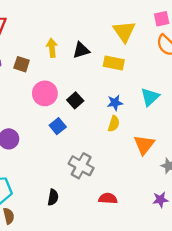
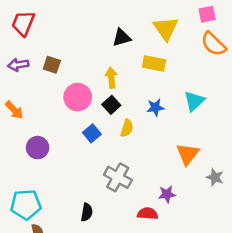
yellow arrow: (52, 48) -> (111, 78), moved
black triangle: (81, 50) -> (122, 38), moved
yellow semicircle: (114, 124) -> (127, 128), moved
purple star: (160, 200) -> (167, 194), moved

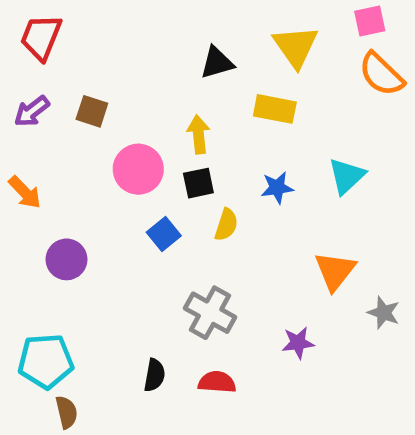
purple arrow: (18, 65) -> (32, 111), turned -30
black square: (111, 105) -> (198, 183), turned 30
red semicircle: (148, 214) -> (217, 382), moved

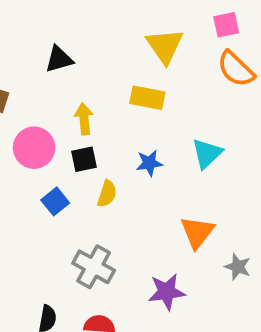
black triangle: (217, 63) -> (59, 59), moved
purple star: (298, 343) -> (167, 292), size x1.4

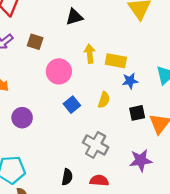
yellow rectangle: (147, 98) -> (116, 61), moved
black square: (84, 159) -> (137, 113), moved

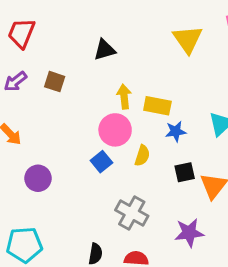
pink circle: (59, 71) -> (115, 130), moved

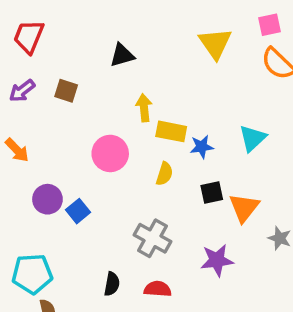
yellow rectangle: (157, 106) -> (171, 131), moved
pink circle: (115, 130) -> (110, 153), moved
blue square: (101, 162) -> (78, 211), moved

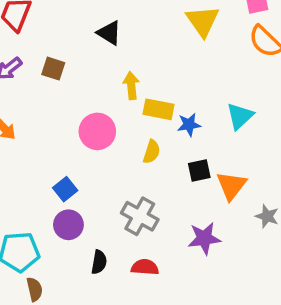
black triangle: (122, 55) -> (109, 33), turned 48
purple circle: (47, 199) -> (68, 225), moved

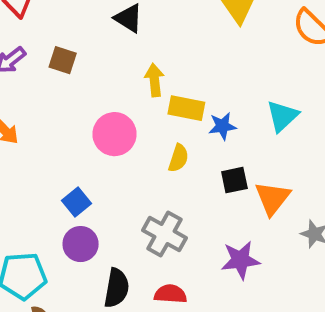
black semicircle: (99, 262) -> (116, 288), size x1.4

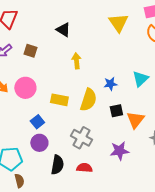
yellow rectangle: (186, 108) -> (59, 100), moved
pink circle: (114, 134) -> (25, 88), moved
yellow semicircle: (178, 158) -> (88, 100), size x1.6

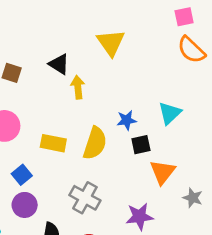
yellow triangle: (118, 23) -> (111, 43), moved
black triangle: (63, 30) -> (59, 64), moved
black square: (116, 111) -> (141, 145), moved

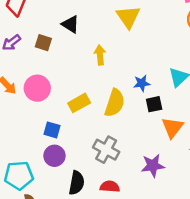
black triangle: (59, 64) -> (70, 24), moved
yellow rectangle: (53, 143) -> (79, 103), turned -40
blue square: (22, 175) -> (52, 130), turned -35

